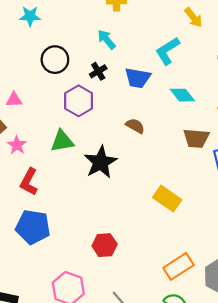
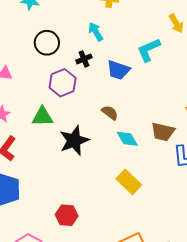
cyan diamond: (182, 95) -> (127, 139), moved

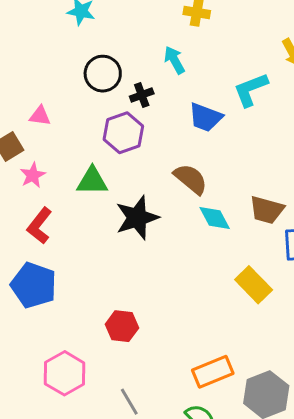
black cross: (84, 59) -> (142, 95), moved
brown semicircle: (110, 113) -> (191, 179), size x1.4
yellow rectangle: (129, 182) -> (254, 285), moved

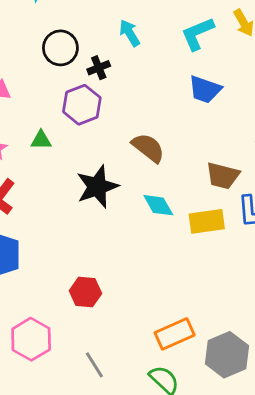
cyan L-shape: (251, 90) -> (198, 34), moved
blue trapezoid: (205, 117) -> (205, 89), moved
green triangle: (92, 181) -> (41, 140), moved, size x0.7
cyan diamond: (215, 218) -> (158, 205), moved
yellow rectangle: (254, 285) -> (207, 221), moved, turned -52

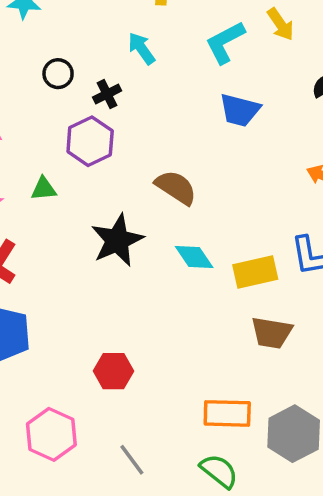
black circle: (60, 48) -> (58, 74), size x0.7
brown trapezoid: (223, 176) -> (272, 333), moved
orange rectangle: (175, 334) -> (227, 413), turned 30

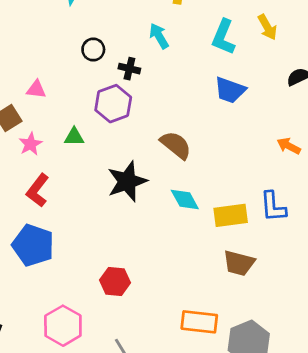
cyan L-shape: (225, 42) -> (223, 37), turned -45
black cross: (107, 94) -> (129, 69), turned 35

